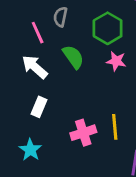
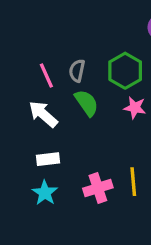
gray semicircle: (60, 17) -> (77, 71), moved
white rectangle: (39, 107) -> (48, 159), turned 60
cyan star: (30, 150) -> (45, 193), moved

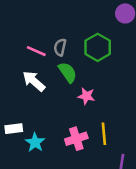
pink line: (46, 76) -> (36, 51), turned -42
pink star: (135, 108) -> (86, 96), moved
white rectangle: (48, 159) -> (14, 129), moved

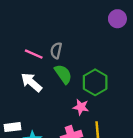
green hexagon: (98, 47) -> (95, 82), moved
pink star: (86, 96) -> (81, 107), moved

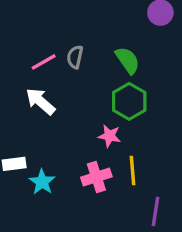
pink line: (34, 54) -> (44, 62), turned -54
green semicircle: (63, 74) -> (128, 60), moved

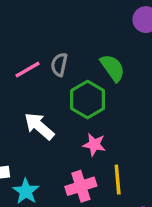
white arrow: (40, 101) -> (39, 126), moved
green hexagon: (129, 101) -> (88, 100), moved

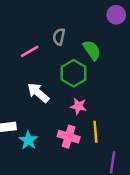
gray semicircle: (59, 65) -> (59, 37), moved
pink cross: (81, 186) -> (69, 137), turned 35

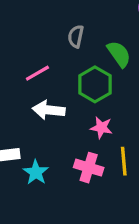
pink line: (30, 51) -> (37, 73), moved
white arrow: (38, 93) -> (49, 110), turned -35

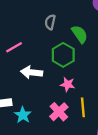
pink line: (37, 73) -> (14, 47), moved
pink cross: (89, 168) -> (59, 112), turned 30

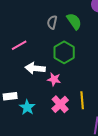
green semicircle: (80, 34) -> (74, 21), moved
pink star: (68, 84) -> (54, 79), moved

